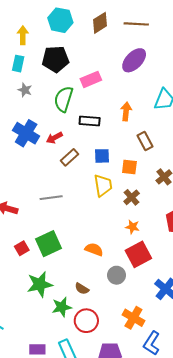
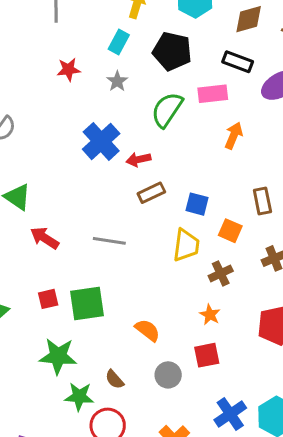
orange arrow: (126, 111) -> (234, 136), moved
black rectangle: (90, 121) -> (238, 62), moved
red square: (138, 254) -> (207, 355), size x0.7

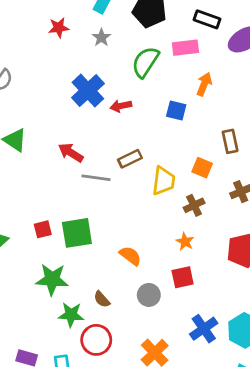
brown rectangle: (151, 193) -> (130, 159), moved
blue square: (197, 204) -> (176, 110), moved
red arrow: (45, 238) -> (71, 153), moved

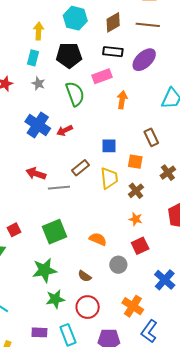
green semicircle: (145, 62) -> (75, 94), turned 140
blue square: (176, 110) -> (109, 146), moved
red square: (43, 229) -> (14, 230), moved
green star: (71, 315) -> (55, 299), moved

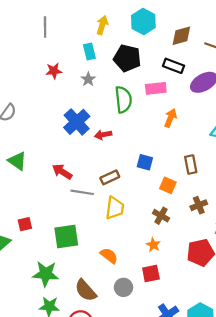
cyan rectangle: (33, 58) -> (89, 52), turned -42
yellow trapezoid: (109, 178) -> (115, 208), moved
brown cross: (136, 191) -> (161, 216), turned -35
brown semicircle: (85, 276) -> (86, 290), size x1.6

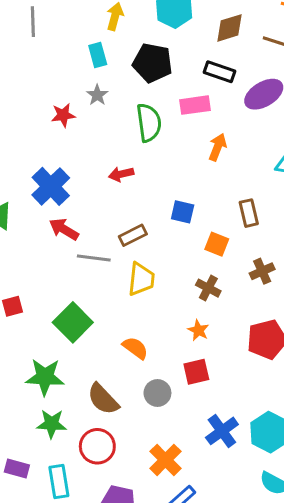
red star: (54, 71) -> (63, 115), moved
blue cross: (77, 122) -> (51, 186), moved
green square: (66, 237) -> (73, 322), turned -35

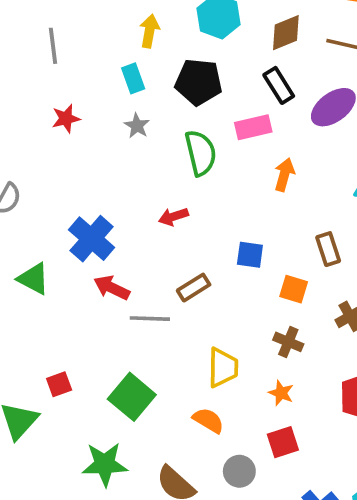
black rectangle: (219, 72) -> (279, 85), turned 44
red star: (63, 115) -> (66, 119), moved
yellow trapezoid: (141, 279) -> (223, 368), moved

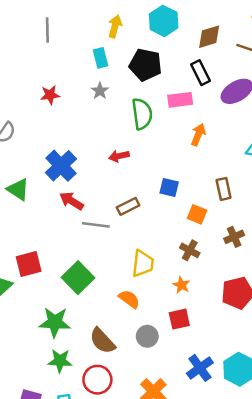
red star: (66, 119) -> (50, 95), moved
red square: (59, 384) -> (29, 264), size x1.5

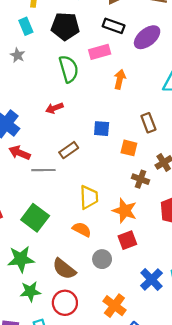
black rectangle: (201, 73) -> (114, 26), turned -35
gray star: (100, 91) -> (18, 55), moved
brown cross: (190, 250) -> (141, 179), moved
orange star: (181, 285) -> (125, 211), size x1.6

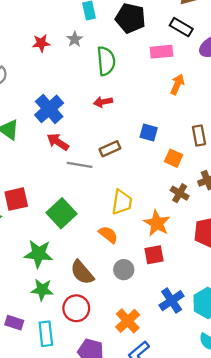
green semicircle: (69, 69) -> (106, 61), moved

